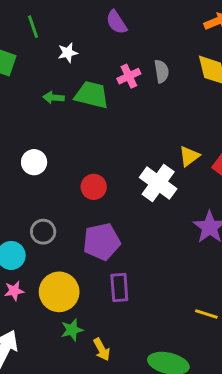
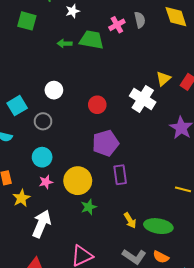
gray circle: (43, 232) -> (43, 121), moved
yellow arrow: (102, 349) -> (130, 220), moved

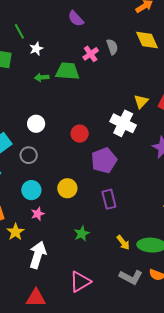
white star: (73, 11) -> (36, 49), moved
purple pentagon: (105, 143) -> (104, 160), moved
yellow circle: (78, 181) -> (67, 188), moved, size x0.7

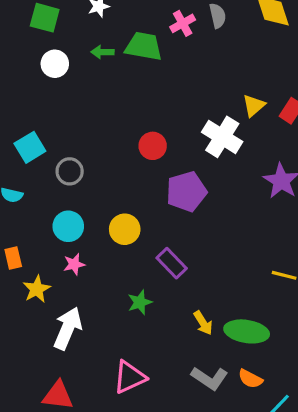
white circle: (36, 124) -> (55, 64), moved
purple rectangle: (109, 199) -> (172, 263), moved, turned -36

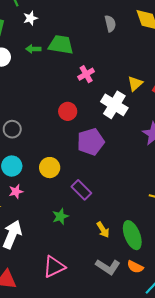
pink cross: (183, 23) -> (86, 74), moved
green ellipse: (247, 331) -> (132, 235), turned 60

